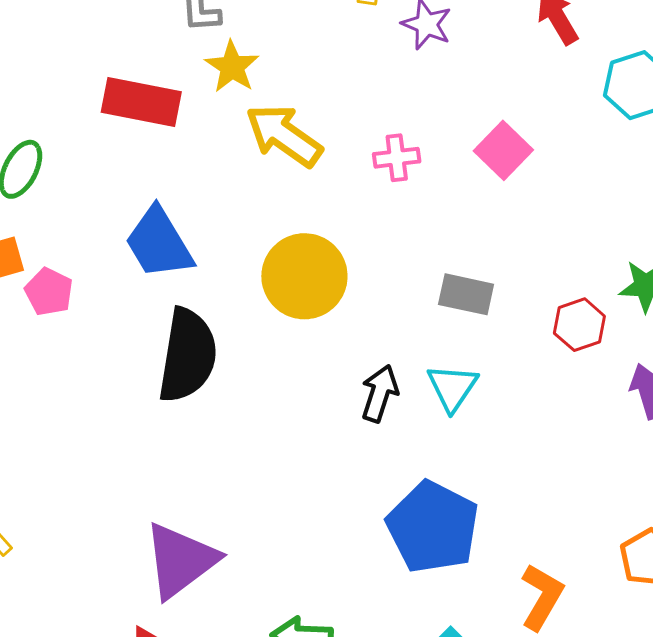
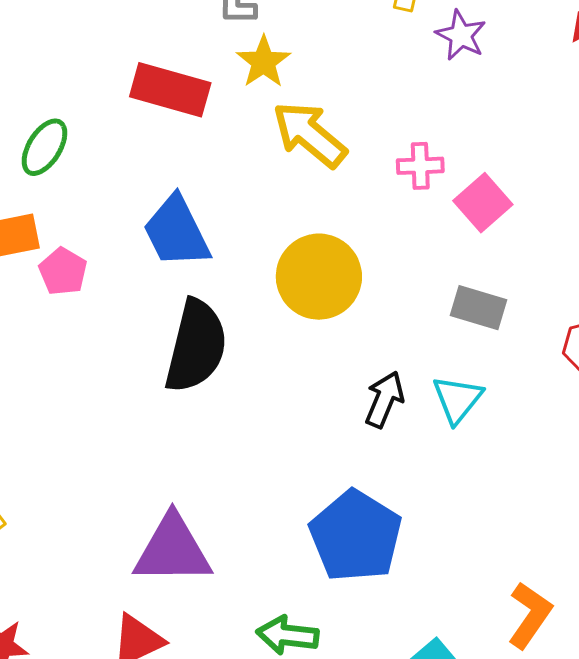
pink square: (503, 150) -> (483, 203), moved
blue pentagon: (433, 527) -> (356, 536), moved
purple triangle: (181, 560) -> (173, 550), turned 32

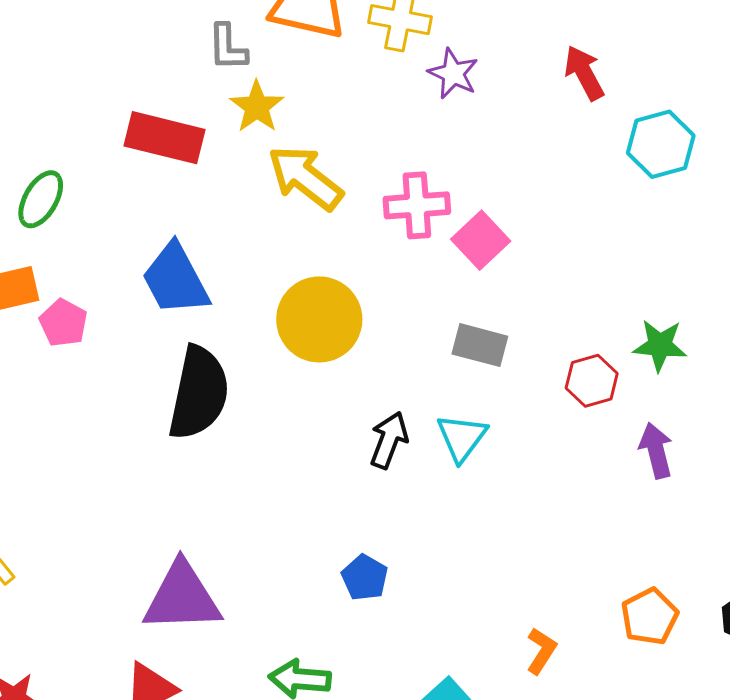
pink cross: (420, 166) -> (417, 205), size x1.4
blue pentagon: (356, 536) -> (365, 578), size x0.5
orange L-shape: (530, 615) -> (541, 651), size x0.7

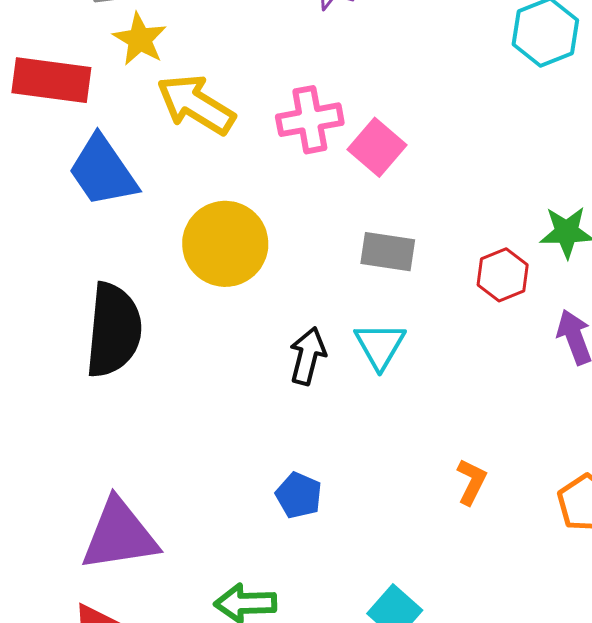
blue trapezoid: (175, 279) -> (103, 171), moved
orange L-shape: (541, 651) -> (471, 482), moved

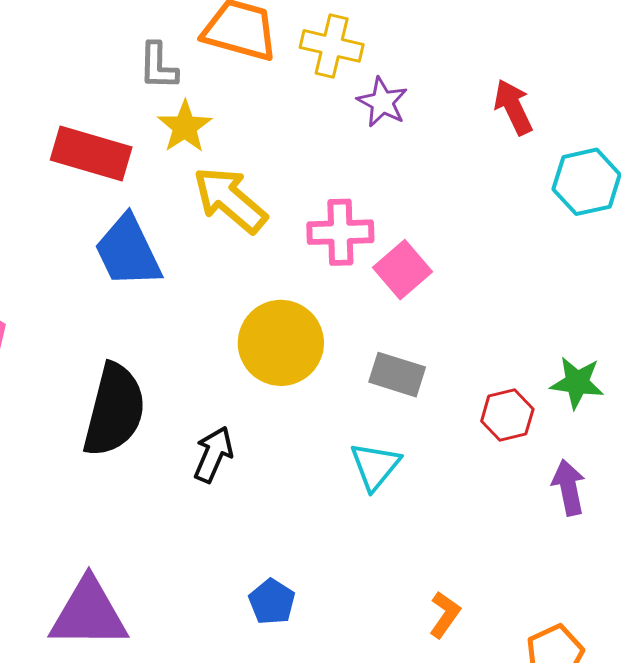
yellow circle: (225, 244) -> (281, 343), moved
black arrow: (308, 356) -> (213, 454), moved

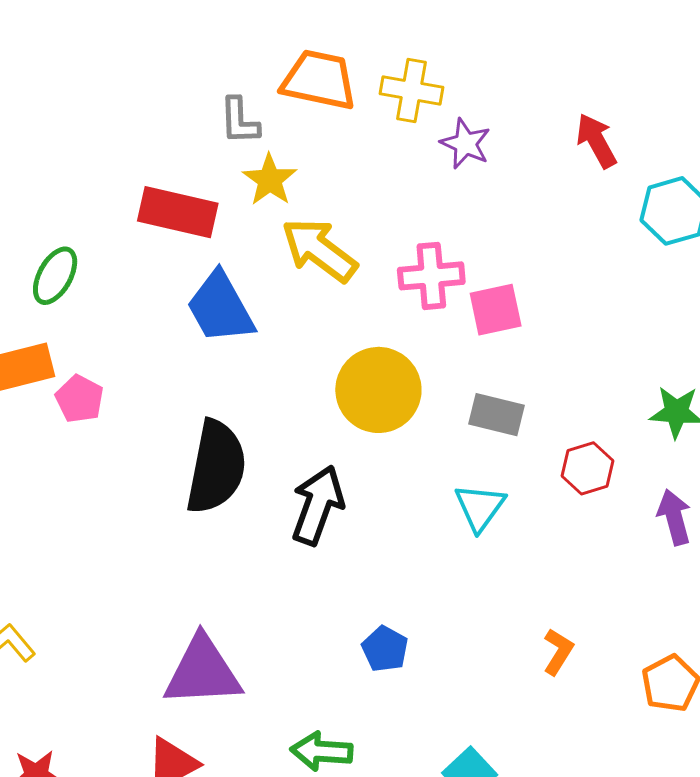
pink square: (403, 270) -> (496, 310), turned 32
red hexagon: (507, 415) -> (587, 468), moved
black arrow: (213, 454) -> (318, 505), size x1.4

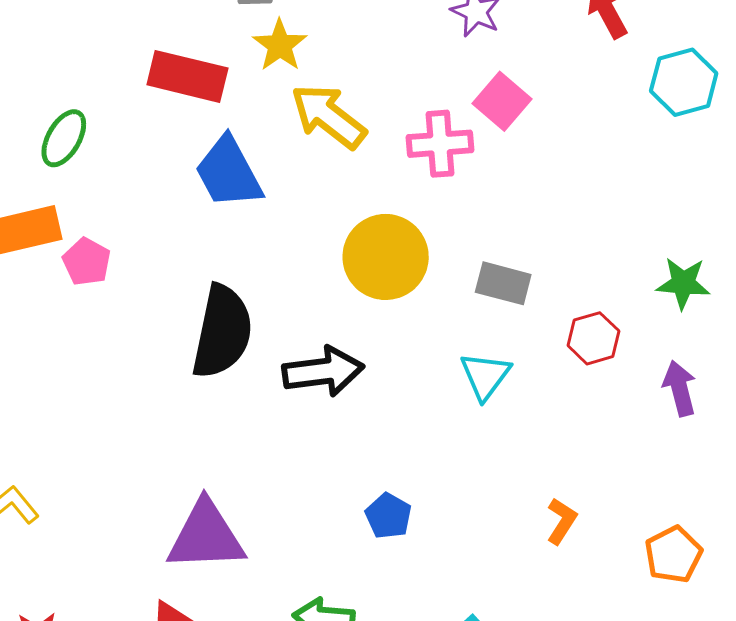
pink square: (496, 310) -> (502, 101), moved, turned -38
black arrow: (318, 505) -> (323, 371), turned 62

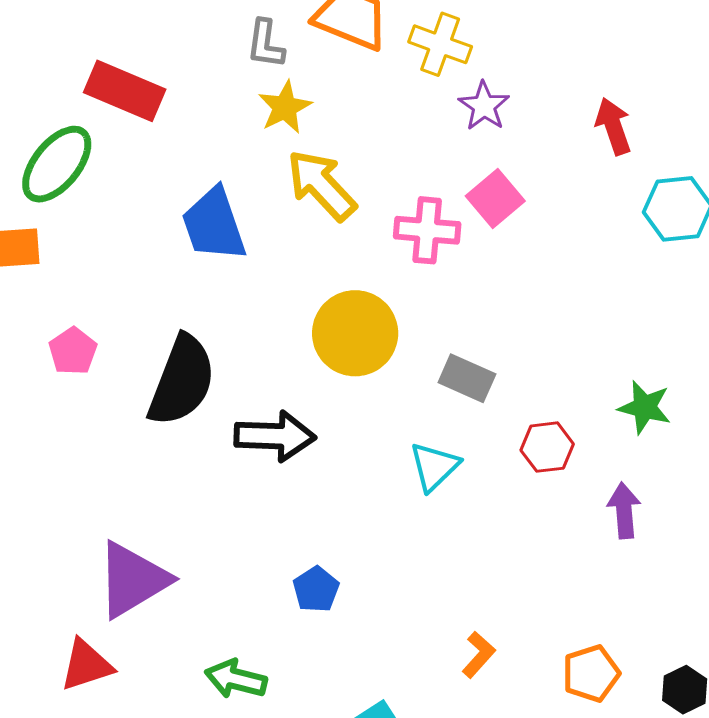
red rectangle: (187, 76) -> (125, 91), moved
green ellipse: (64, 138) -> (57, 164), size x1.4
pink pentagon: (87, 262) -> (73, 351), moved
orange L-shape: (562, 521) -> (479, 655), moved
purple triangle: (206, 536) -> (133, 580), turned -38

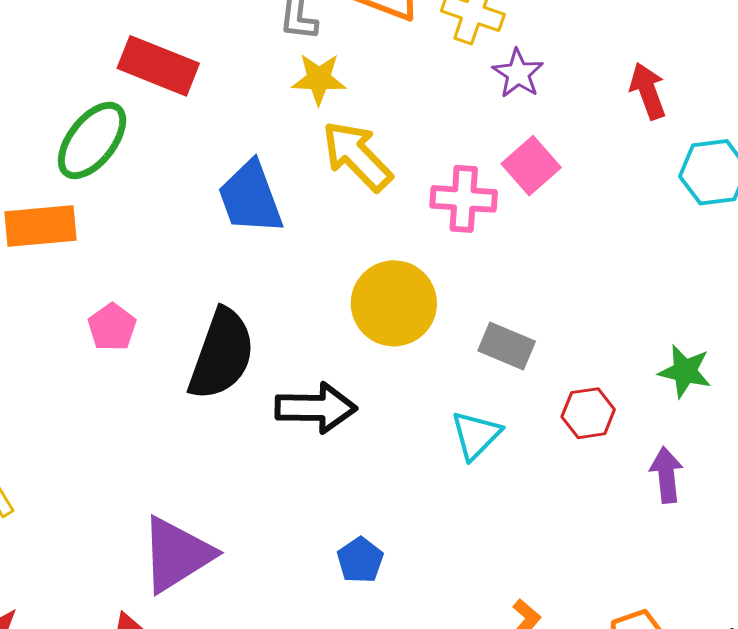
yellow star: (285, 107) -> (319, 79), turned 30

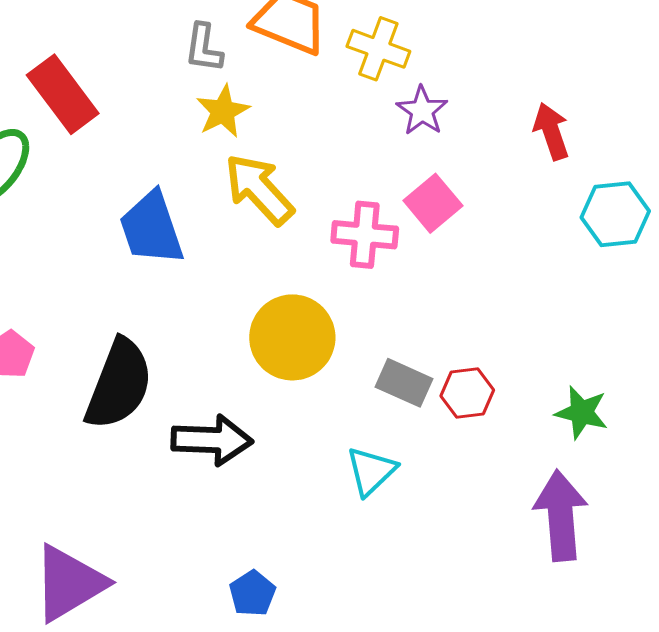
red rectangle: (158, 66) -> (63, 94), turned 30
yellow star: (319, 79) -> (223, 111), turned -30
red hexagon: (588, 413) -> (467, 393), moved
purple arrow: (666, 475) -> (561, 516), size x1.6

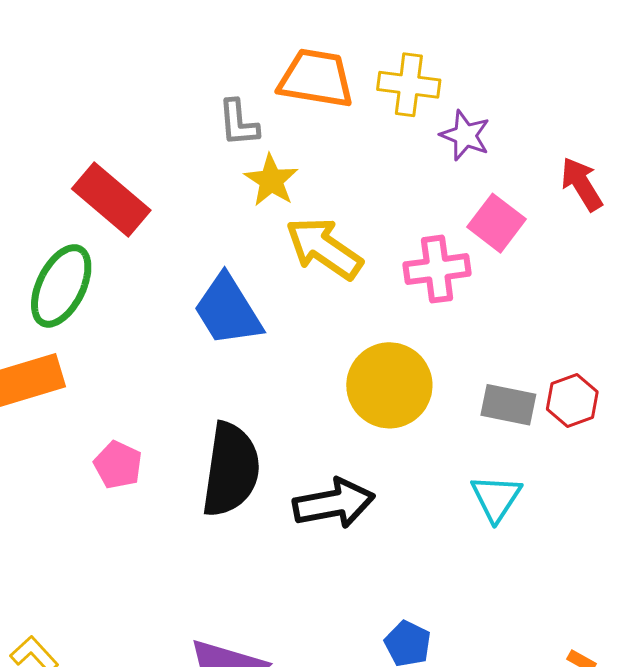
red arrow: (551, 131) -> (582, 184), moved

